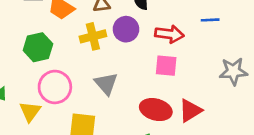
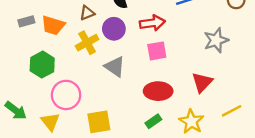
gray triangle: (106, 84) -> (115, 67), moved
red triangle: (190, 111) -> (202, 82), moved

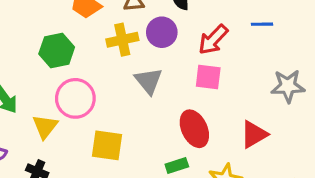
red arrow: (152, 23) -> (213, 40), turned 125
red ellipse: (158, 91) -> (194, 129), turned 48

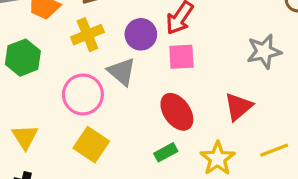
purple circle: (162, 32) -> (141, 34), moved
pink circle: (75, 98) -> (83, 94), moved
yellow square: (107, 145) -> (91, 145), turned 36

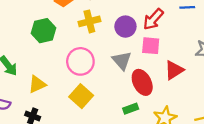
gray triangle: (122, 72) -> (122, 61), moved
red triangle: (238, 107) -> (174, 70), moved
yellow triangle: (25, 137) -> (37, 84), turned 30

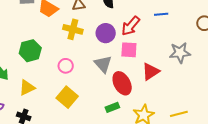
yellow cross: (89, 21) -> (73, 29), turned 30
green hexagon: (44, 31) -> (30, 51), moved
pink circle: (80, 61) -> (66, 66), size x0.6

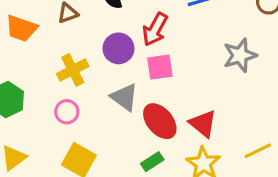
yellow cross: (73, 29) -> (73, 70), moved, turned -30
red triangle: (151, 71) -> (203, 124), moved, turned -36

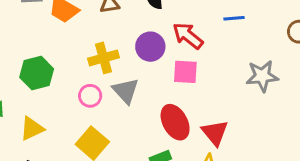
red arrow: (155, 29) -> (188, 36), turned 88
gray triangle: (124, 97) -> (126, 91), moved

